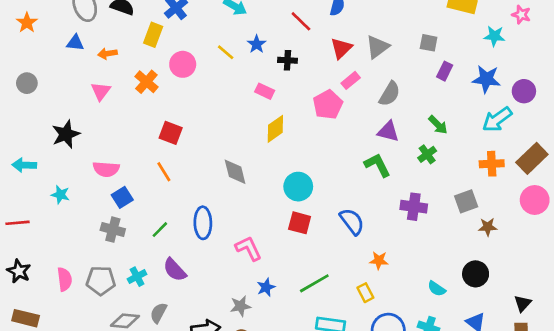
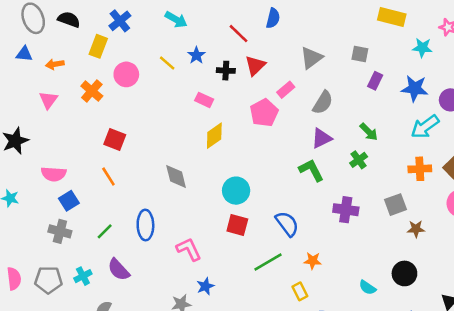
red triangle: (341, 48) -> (255, 65), moved
purple triangle: (388, 131) -> (322, 138), turned -40
green line: (314, 283) -> (268, 262), moved

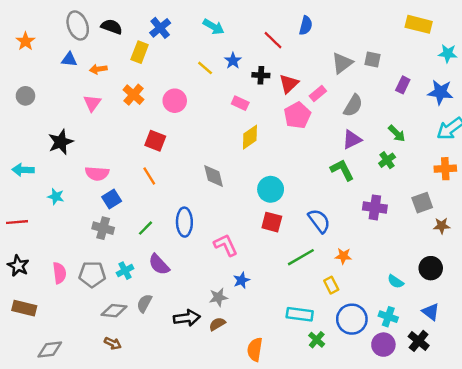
gray square: (360, 54) -> (372, 59), moved
red triangle: (255, 65) -> (289, 84), moved
pink circle: (126, 74) -> (175, 101), moved

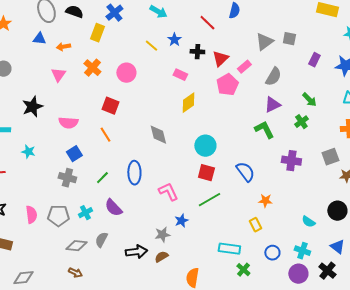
pink semicircle: (97, 174) -> (68, 123), moved
green line: (301, 257) -> (209, 200), moved
blue circle: (352, 319) -> (272, 253), size x0.6

